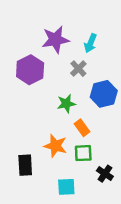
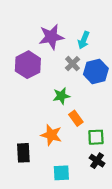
blue hexagon: (104, 94) -> (96, 71), moved
green square: (83, 153) -> (96, 137), moved

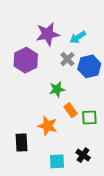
cyan arrow: (84, 40) -> (78, 37), turned 35
green square: (96, 137) -> (89, 117), moved
black cross: (97, 161) -> (83, 155), moved

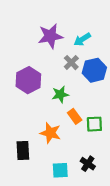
purple hexagon: (26, 60) -> (28, 80), moved

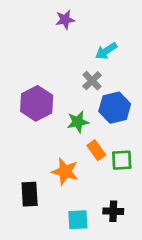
purple star: (50, 36) -> (65, 20), moved, size x0.6
blue hexagon: (94, 70) -> (115, 108), moved
black cross: (88, 164) -> (113, 211), turned -32

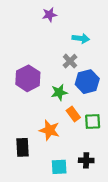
cyan arrow: (106, 51) -> (81, 38), turned -140

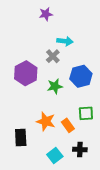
cyan arrow: (81, 38) -> (65, 41), moved
gray cross: (70, 61) -> (53, 56), moved
orange rectangle: (73, 114) -> (68, 125), moved
cyan square: (59, 167) -> (55, 156), turned -35

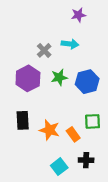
purple star: (46, 14) -> (79, 15), moved
gray cross: (53, 56) -> (44, 50), moved
green star: (55, 86) -> (59, 77), moved
black rectangle: (21, 137) -> (23, 120), moved

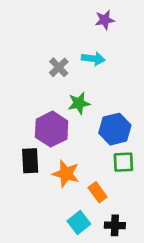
purple hexagon: (28, 78) -> (52, 129), moved
blue hexagon: (87, 82) -> (115, 129), moved
orange rectangle: (73, 134) -> (98, 192), moved
black cross: (86, 160) -> (115, 225), moved

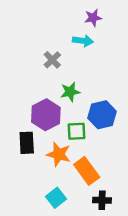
cyan arrow: (93, 59) -> (83, 41), moved
green square: (123, 162) -> (77, 131), moved
orange rectangle: (98, 192) -> (87, 171), size x1.5
cyan square: (79, 222) -> (56, 198), moved

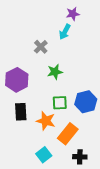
cyan arrow: (83, 41) -> (65, 32), turned 112
purple hexagon: (46, 115) -> (17, 80), moved
blue hexagon: (102, 115) -> (86, 102), moved
orange rectangle: (87, 171) -> (68, 134), turned 75

